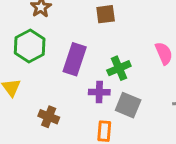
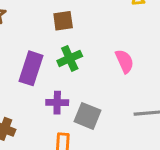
green cross: (119, 68) -> (70, 58), moved

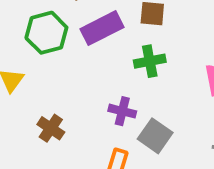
purple rectangle: (31, 68) -> (102, 28), moved, turned 32

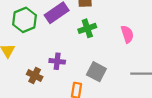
purple cross: (122, 111) -> (57, 61), moved

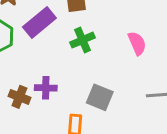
brown cross: (35, 76) -> (19, 97), moved

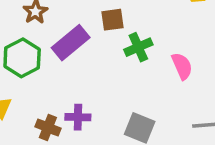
green cross: (83, 40) -> (138, 47), moved

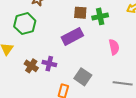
purple rectangle: (71, 43) -> (72, 36), moved
green cross: (138, 47) -> (100, 16), moved

